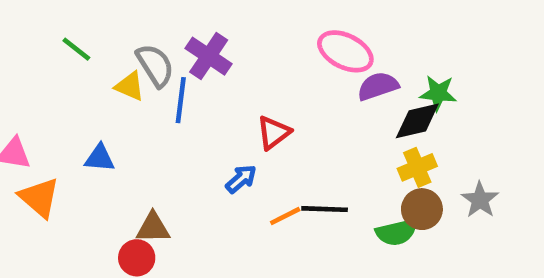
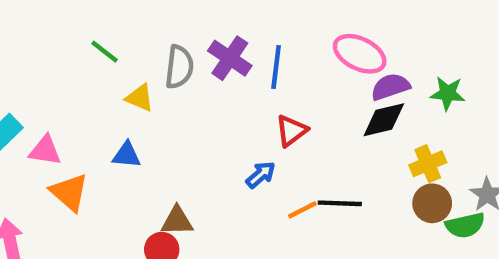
gray semicircle: (155, 65) -> (179, 67), turned 39
yellow triangle: (130, 86) -> (140, 98), moved
blue line: (181, 100) -> (276, 67), moved
black diamond: (417, 121) -> (384, 120), moved
green semicircle: (396, 232) -> (465, 225), moved

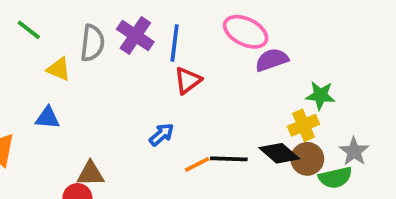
green star: (448, 93) -> (320, 95), moved
black diamond: (384, 120) -> (279, 153), moved, turned 54
red triangle: (291, 131) -> (188, 80), moved

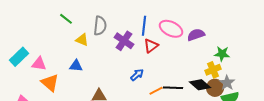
pink ellipse: (246, 32) -> (171, 29), moved
purple cross: (135, 36) -> (124, 41), moved
gray star: (354, 151) -> (227, 83), moved

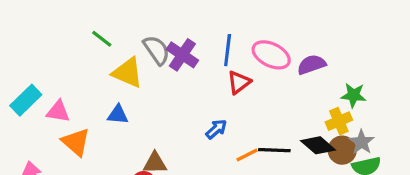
gray semicircle: (100, 26) -> (157, 50), turned -42
yellow triangle: (82, 40) -> (128, 73), size x1.5
purple cross: (124, 41) -> (182, 55), moved

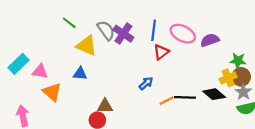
brown circle: (342, 150) -> (241, 77), moved

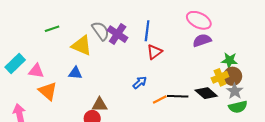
green line: (69, 23) -> (52, 29), moved, turned -56
pink ellipse: (183, 34) -> (199, 20), moved

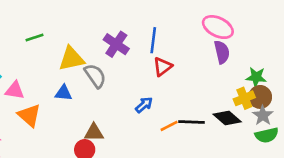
gray semicircle: (101, 31) -> (95, 76), moved
purple semicircle: (202, 40) -> (222, 52), turned 96
yellow triangle: (82, 46) -> (71, 59), turned -35

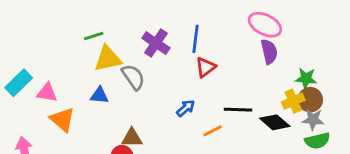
green line: (35, 38) -> (94, 36), moved
gray star: (263, 115) -> (313, 120), turned -30
black line: (192, 122) -> (238, 110), moved

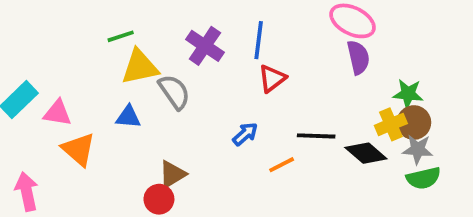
brown triangle: (132, 138) -> (172, 174), turned -30

